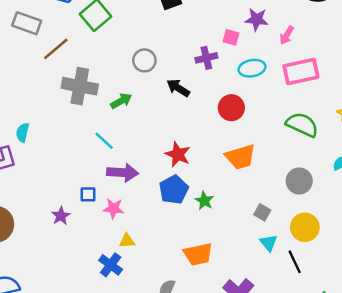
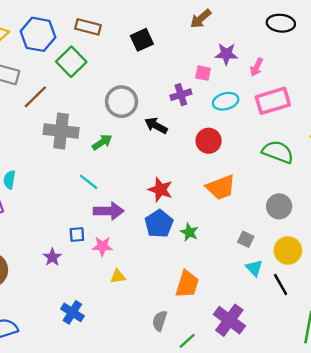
gray circle: (144, 60) -> (121, 102), size x1.4
orange trapezoid: (198, 254) -> (187, 284), turned -56
blue cross: (111, 265) -> (72, 312), moved

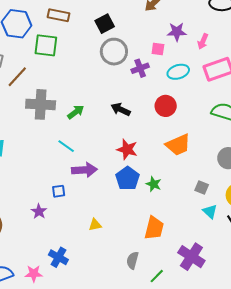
green square: (71, 62) -> (46, 45), turned -35
gray circle: (121, 102) -> (114, 52), moved
black arrow: (156, 126) -> (121, 109), moved
pink star: (102, 246) -> (34, 274), moved

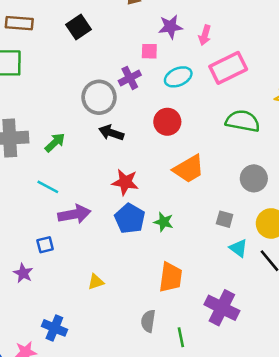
gray circle: (114, 52) -> (99, 97), moved
green line: (157, 276) -> (181, 337), turned -49

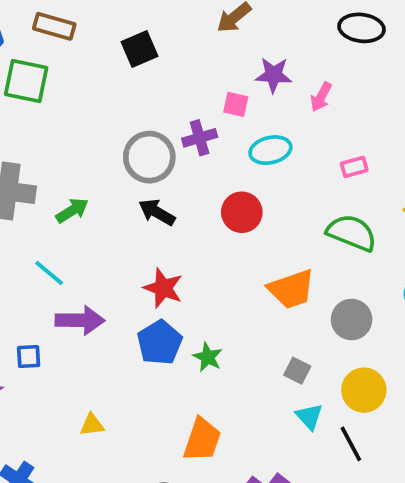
pink rectangle: (228, 68) -> (354, 167), moved, size x0.5
orange trapezoid: (189, 169) -> (291, 289), moved

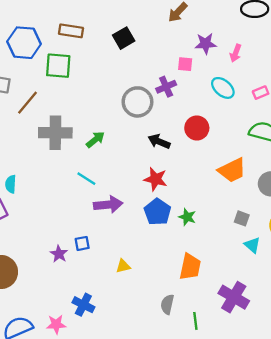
cyan ellipse: (270, 150) -> (223, 88), moved, turned 60
black arrow: (157, 212) -> (159, 142), moved
blue square: (29, 356) -> (82, 243), moved

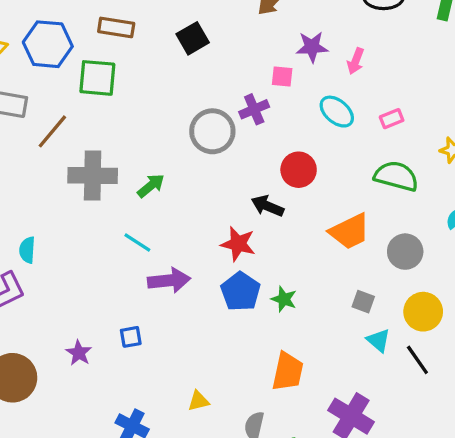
black arrow: (159, 142) -> (267, 206), moved
purple star: (59, 254) -> (79, 353), moved
yellow triangle: (123, 266) -> (198, 401), moved

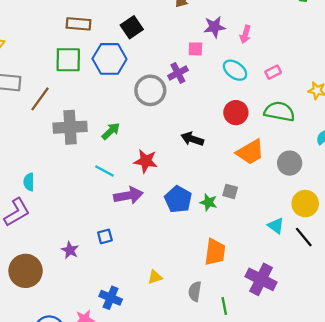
blue hexagon: (48, 44) -> (109, 59), moved
red circle: (299, 170) -> (236, 113), moved
red star: (238, 244) -> (146, 161), moved
gray square: (363, 302) -> (230, 191), moved

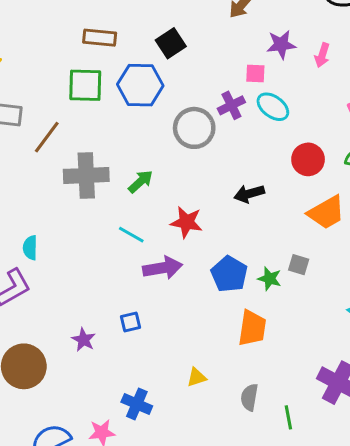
cyan ellipse: (235, 70) -> (273, 107), moved
black arrow: (192, 139) -> (249, 194), turned -35
orange trapezoid: (215, 252) -> (252, 328), moved

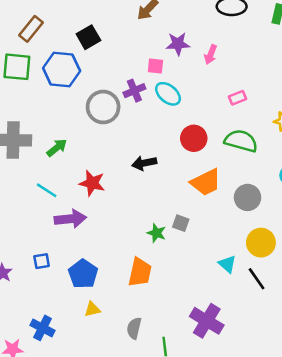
brown rectangle: (100, 38) -> (31, 29), turned -60
blue pentagon: (229, 274) -> (83, 274), moved

